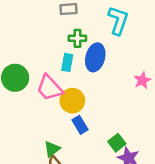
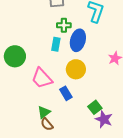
pink trapezoid: (49, 88) -> (42, 78), moved
yellow circle: (72, 101) -> (76, 69), moved

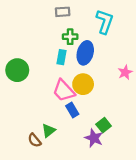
pink trapezoid: (42, 78) -> (64, 91), moved
purple star: (104, 119) -> (94, 138), moved
brown semicircle: (47, 124) -> (35, 140), moved

